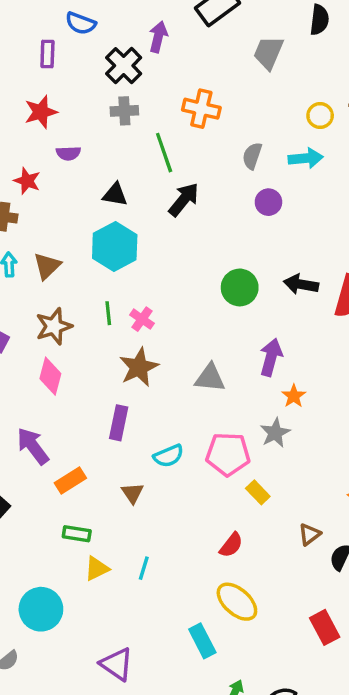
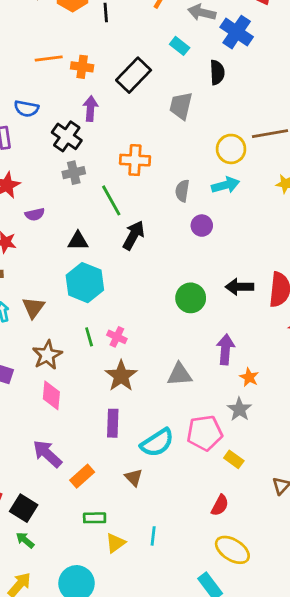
yellow circle: (320, 116) -> (231, 149), size x1.4
cyan semicircle: (169, 456) -> (157, 443), size x1.4

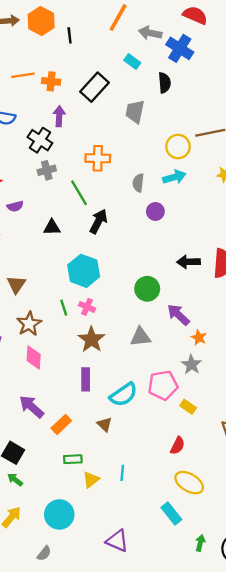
cyan hexagon: (85, 283) -> (84, 271), moved
green circle: (191, 298) -> (147, 289), moved
purple arrow: (225, 349) -> (178, 315), turned -50

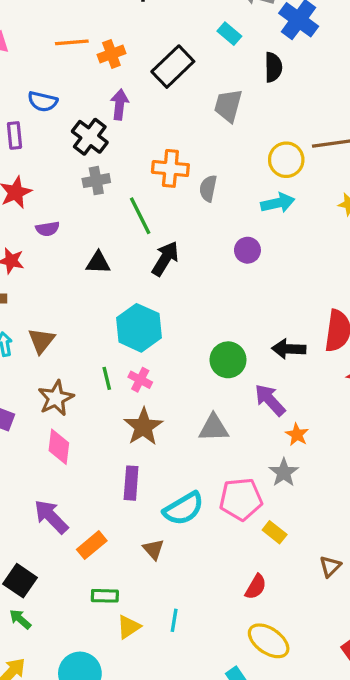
orange cross: (51, 81) -> (111, 54), turned -30
gray semicircle: (138, 183) -> (208, 188), moved
black arrow: (188, 262) -> (289, 349), moved

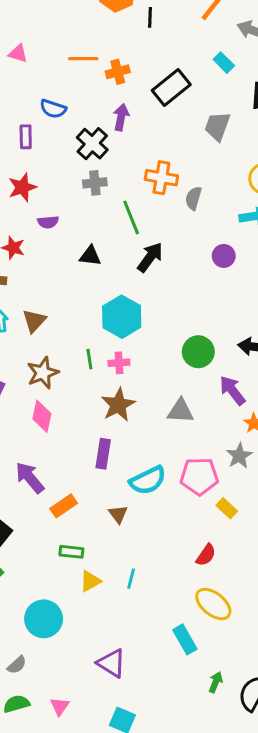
pink cross: (140, 380) -> (119, 363), turned -36

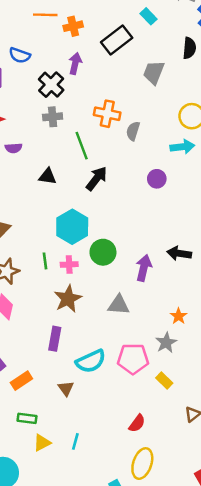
cyan rectangle: (224, 63) -> (148, 16), moved
green circle: (198, 352) -> (103, 252), moved
purple arrow: (232, 390) -> (144, 268), moved, turned 50
yellow rectangle: (227, 508) -> (164, 381), moved
yellow ellipse: (213, 604) -> (142, 464), turned 68

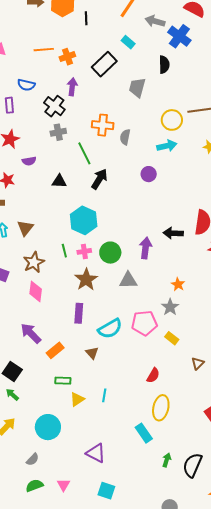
green circle: (103, 252) -> (110, 253), moved

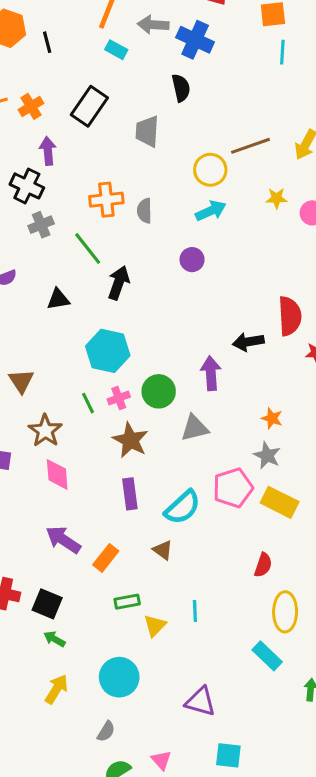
cyan rectangle: (128, 42) -> (116, 50), moved
yellow rectangle: (172, 338) -> (280, 502), size x1.6

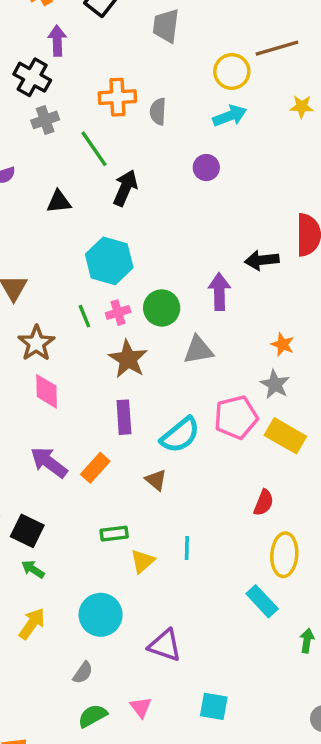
orange rectangle: (106, 558) -> (95, 468), moved
purple triangle: (201, 702) -> (165, 645), moved

